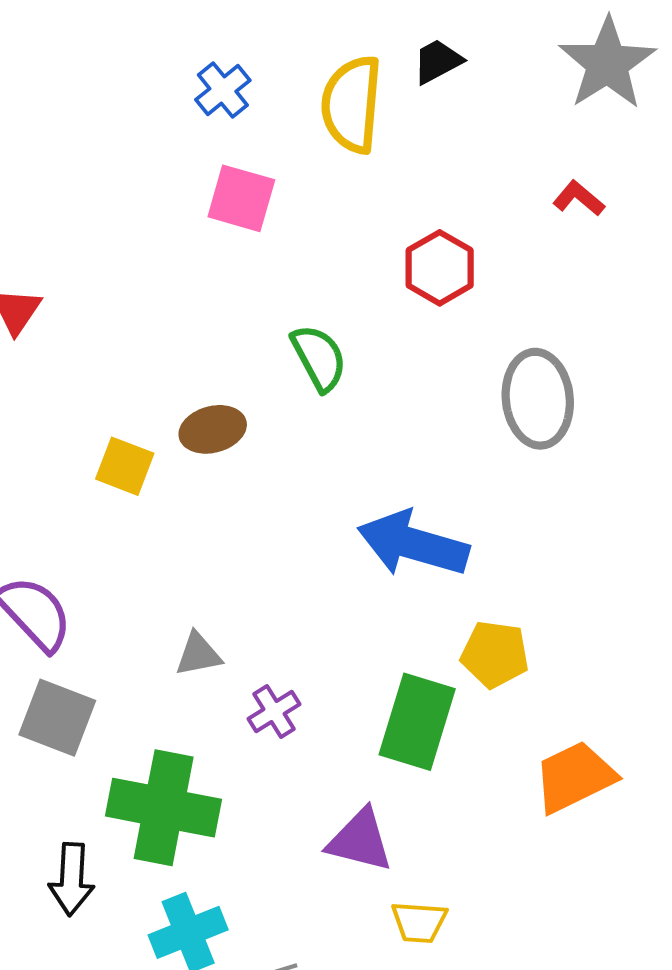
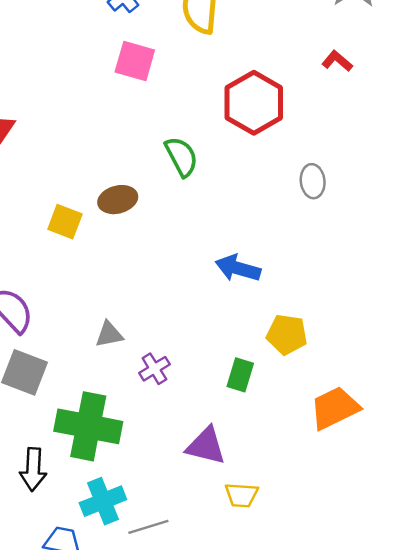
red hexagon: (440, 268) -> (254, 103), size x1.4
gray ellipse: (538, 399) -> (313, 181), size x0.6
blue arrow: (413, 544) -> (238, 268), size x0.7
green rectangle: (417, 722) -> (240, 375), size x0.6

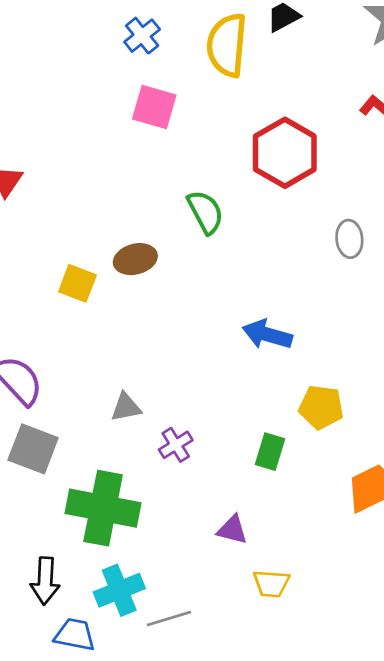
purple triangle: (206, 446) -> (232, 530), size x0.7
black arrow: (33, 469) -> (45, 581), moved

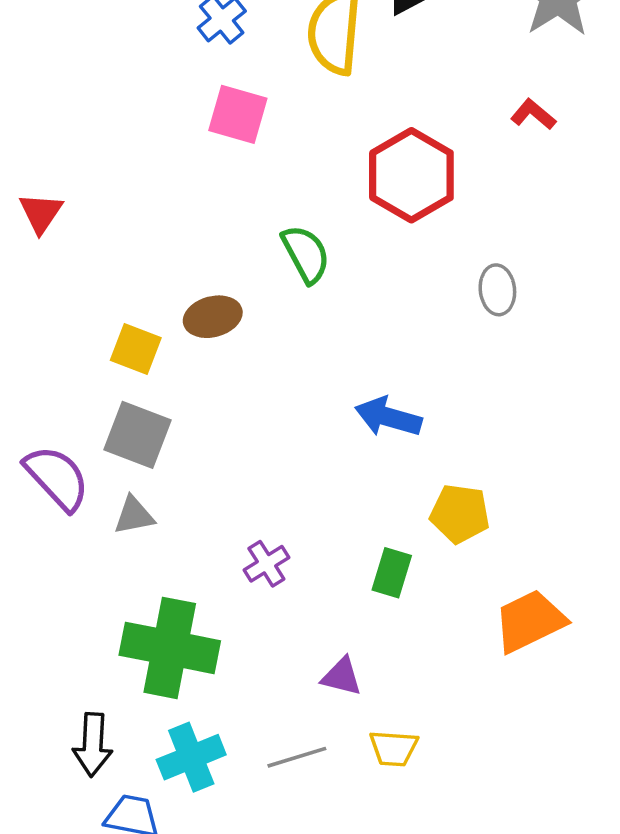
gray triangle: (126, 407) -> (134, 515), moved
gray square: (33, 449) -> (138, 435), moved
gray line: (169, 619) -> (297, 757), moved

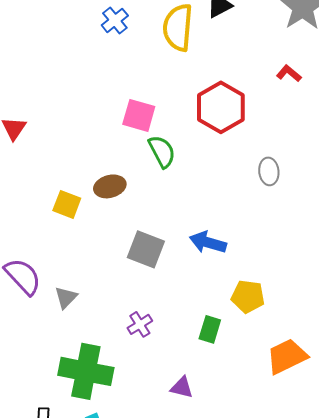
pink square: (238, 114) -> (139, 115), moved
gray square: (138, 435) -> (146, 249), moved
gray triangle: (134, 515) -> (66, 297), turned -35

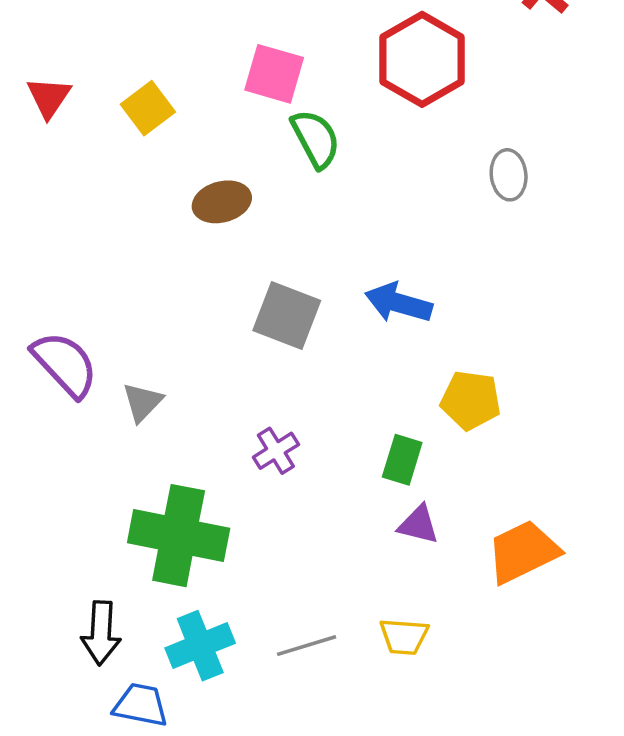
yellow square: (67, 204) -> (148, 108), moved, turned 32
orange trapezoid: (287, 356) -> (523, 552), moved
purple triangle: (182, 387) -> (418, 525), moved

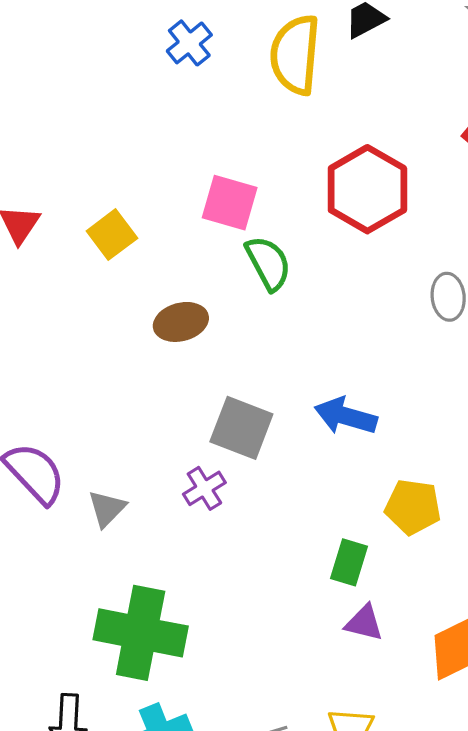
purple cross: (276, 451) -> (204, 488), moved

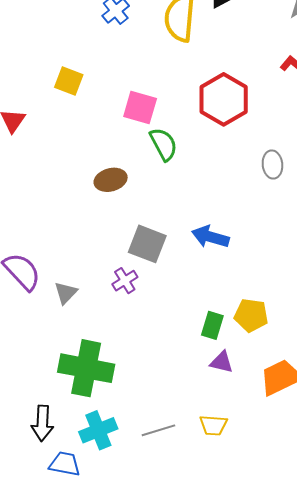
yellow square: (112, 235) -> (69, 81), moved, turned -32
yellow pentagon: (413, 507) -> (251, 315), moved

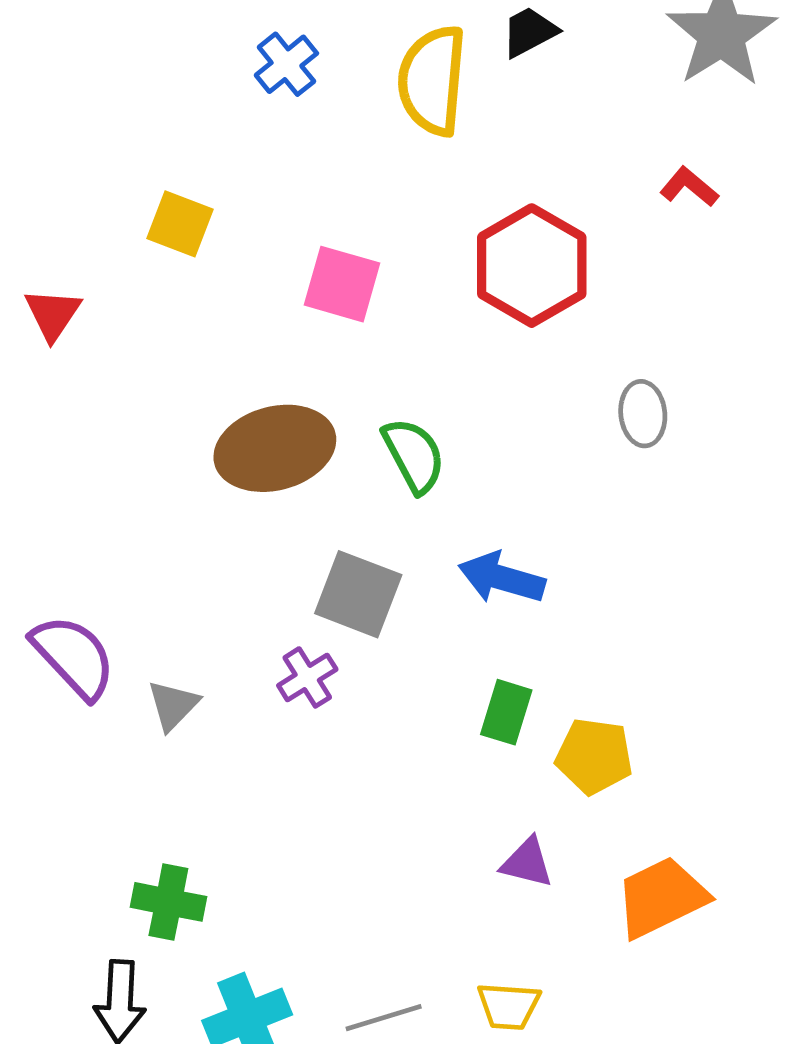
green semicircle: (164, 144) -> (414, 455), moved
brown ellipse: (111, 180) -> (275, 448), size x1.6
green rectangle: (212, 325) -> (506, 712), moved
green cross: (86, 368) -> (168, 902), moved, size x0.6

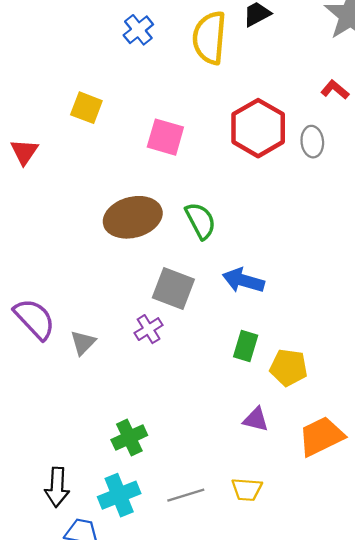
gray ellipse: (643, 414) -> (312, 142), moved
green cross: (168, 902) -> (129, 438), moved, turned -36

